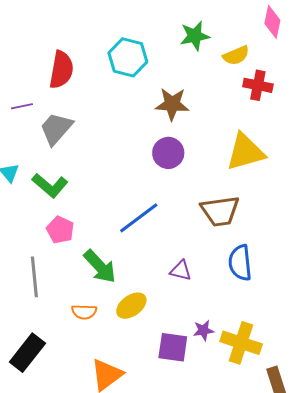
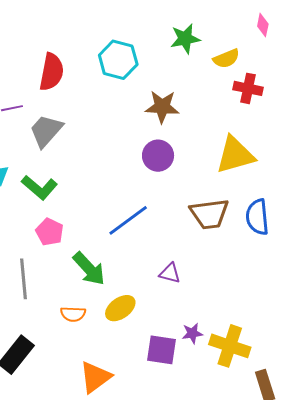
pink diamond: (272, 22) -> (263, 25), size x0.7
blue semicircle: (240, 263) -> (257, 217), moved

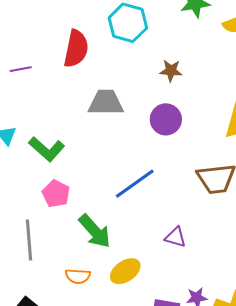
red semicircle: (52, 72) -> (76, 49), moved
brown star: (162, 107) -> (171, 71), size x0.7
gray trapezoid: (46, 131) -> (106, 103), moved, turned 48

